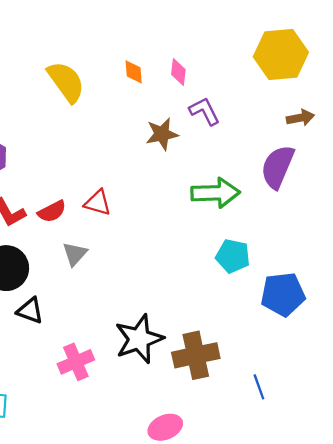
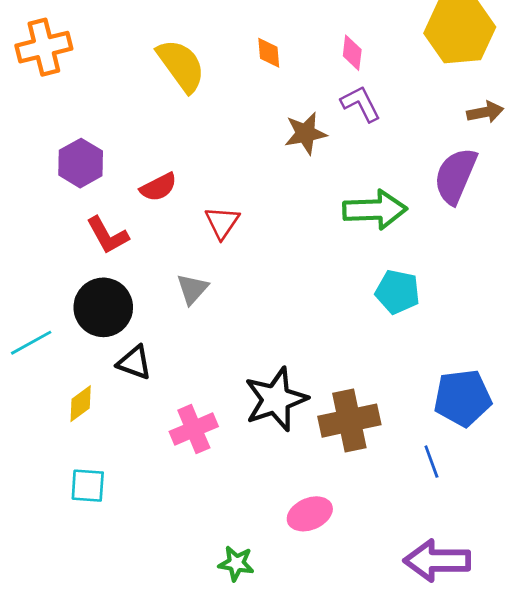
pink diamond: (178, 72) -> (352, 53), moved
red triangle: (98, 203) -> (222, 222), turned 48
red semicircle: (52, 211) -> (158, 187), moved
blue pentagon: (283, 294) -> (463, 398), moved

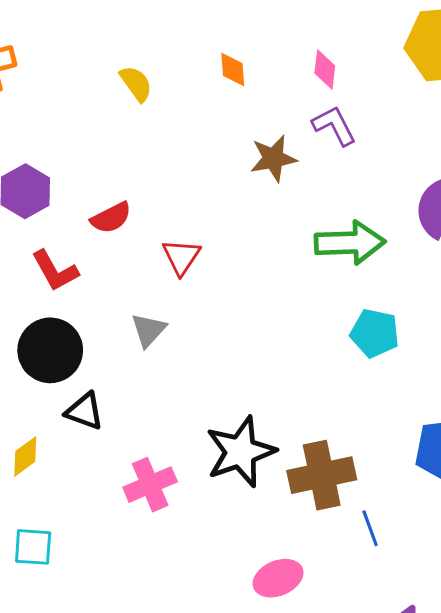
yellow semicircle: (181, 65) -> (136, 84), size x0.6
blue line: (431, 462) -> (370, 528), moved

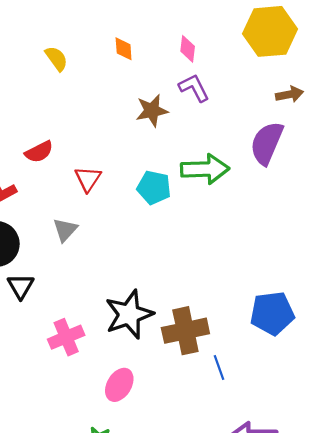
cyan pentagon: (375, 333) -> (154, 188), moved
black triangle: (85, 411) -> (21, 286), turned 40
pink ellipse: (278, 578) -> (119, 385), moved, turned -36

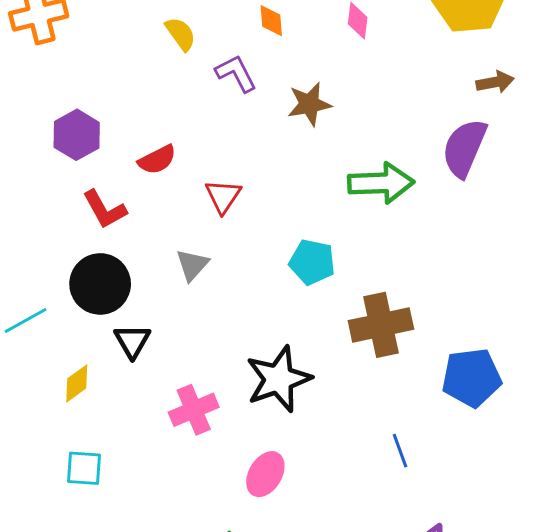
purple L-shape: (194, 88) -> (236, 73), moved
cyan pentagon: (154, 188) -> (312, 262), moved
brown cross: (185, 331) -> (381, 325), moved

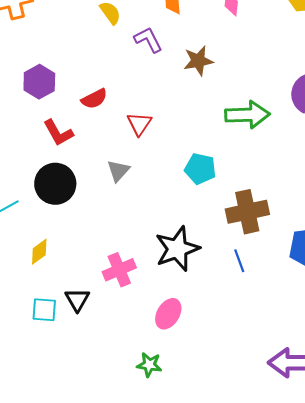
black triangle: (132, 341) -> (77, 300), moved
blue line: (400, 451) -> (239, 261), moved

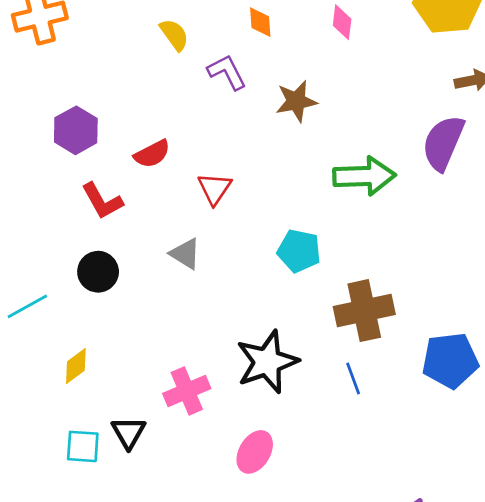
gray triangle: (118, 171) -> (185, 254), turned -40
black circle: (55, 184) -> (98, 272), size x0.7

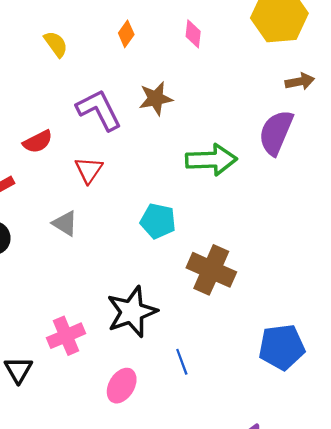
orange diamond: (260, 22) -> (126, 34), turned 40
purple L-shape: (227, 72) -> (99, 110), moved, size x1.4
brown cross: (364, 311) -> (211, 270), turned 36
blue pentagon: (450, 360) -> (282, 347), moved
blue line: (353, 378) -> (182, 362), moved

